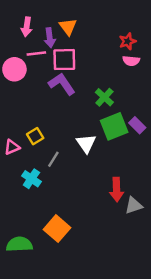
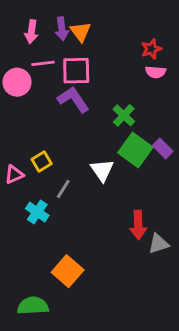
purple arrow: (50, 38) -> (62, 29), moved
green square: (114, 126) -> (135, 150), turned -32
green semicircle: (19, 244) -> (33, 306), moved

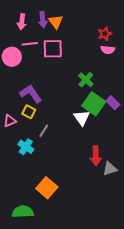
purple L-shape: (73, 99) -> (31, 94), moved
yellow square: (42, 162) -> (29, 112), turned -32
white triangle: (102, 170) -> (82, 118), moved

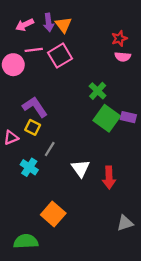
pink arrow: (22, 22) -> (25, 25), turned 56
pink square: (53, 49) -> (60, 56), turned -30
purple rectangle: (113, 103) -> (128, 117), turned -32
white triangle: (82, 118) -> (81, 168), moved
gray triangle: (110, 169) -> (125, 223), moved

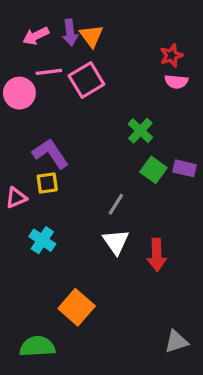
green square: (107, 118) -> (153, 170), size x0.7
yellow square: (33, 127) -> (47, 183), turned -35
gray line: (50, 149) -> (116, 204), moved
gray triangle: (125, 223) -> (176, 342), moved

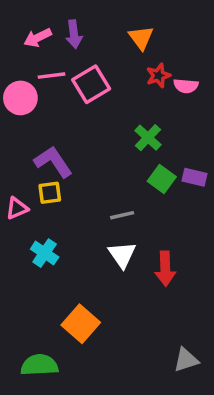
orange triangle: (91, 36) -> (141, 38), moved
red star: (171, 55) -> (158, 76), moved
gray line: (116, 204) -> (122, 215), turned 45

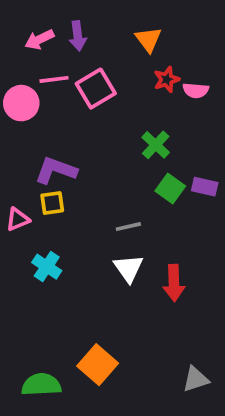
purple L-shape: (53, 162) -> (56, 170), turned -36
orange square: (81, 324) -> (98, 365), moved

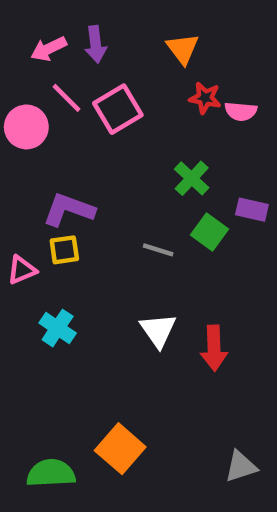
pink line: (54, 79) -> (67, 98), turned 52
red star: (167, 79) -> (205, 98), turned 30
purple rectangle: (205, 187) -> (252, 210), moved
gray line: (128, 227) -> (158, 250), moved, turned 30

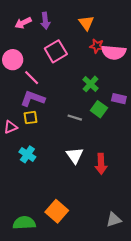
pink line: (67, 98) -> (32, 78), moved
pink semicircle: (241, 111) -> (114, 52), size x1.6

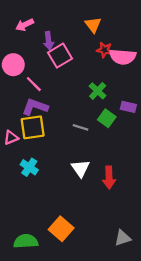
purple arrow: (45, 21) -> (49, 41), moved
yellow square: (31, 118) -> (33, 127), size x1.6

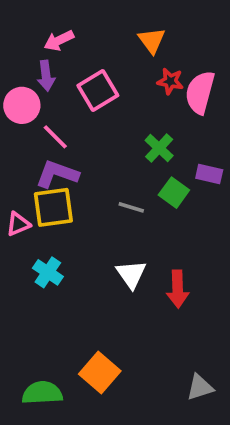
pink arrow: (25, 25) -> (59, 40), moved
purple arrow: (49, 41) -> (46, 76), moved
pink semicircle: (123, 57) -> (200, 92), turned 100

